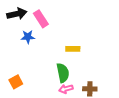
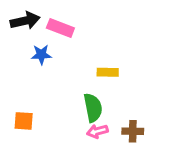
pink rectangle: (41, 19) -> (60, 28), turned -36
orange square: (16, 82) -> (24, 121), turned 32

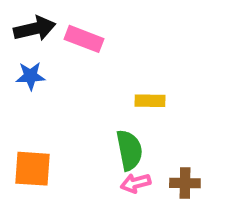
blue star: (41, 55) -> (31, 76), moved
orange square: (24, 121) -> (33, 169), size x1.4

